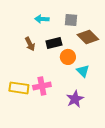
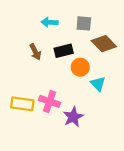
pink cross: (42, 86) -> (50, 101), turned 30
purple star: (75, 99) -> (73, 117), moved

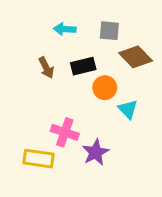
yellow rectangle: (22, 104) -> (39, 159), moved

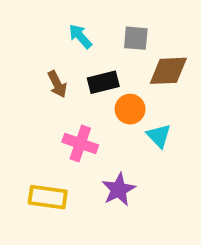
cyan arrow: (65, 29) -> (80, 36), turned 45
brown diamond: (136, 57) -> (168, 71), turned -48
pink cross: (65, 132) -> (80, 144), moved

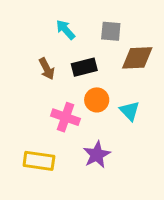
orange circle: (130, 109) -> (97, 100), moved

